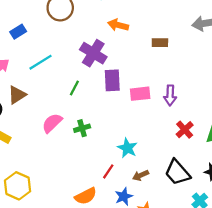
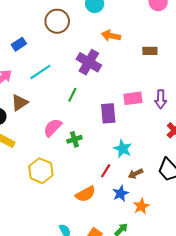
purple rectangle: (112, 80) -> (108, 113), moved
green cross: (82, 128) -> (74, 139), moved
yellow hexagon: (18, 186) -> (41, 171), moved

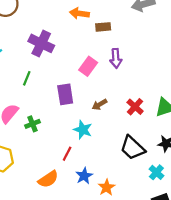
orange arrow: (111, 36) -> (79, 13), moved
pink rectangle: (133, 98) -> (88, 66), moved, turned -42
purple arrow: (161, 99) -> (116, 58), moved
brown arrow: (136, 174) -> (100, 105), moved

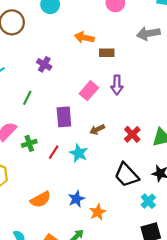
purple cross: (41, 43) -> (44, 64), size x0.6
red line: (67, 154) -> (54, 152), moved

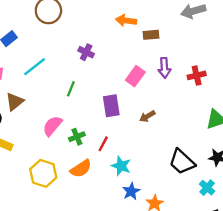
red cross: (132, 134) -> (197, 75), moved, turned 35
cyan star: (79, 153) -> (121, 166), moved
orange semicircle: (41, 200) -> (81, 169), moved

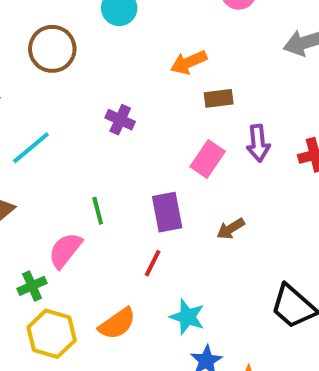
orange arrow: (126, 21) -> (189, 62), turned -30
brown rectangle: (151, 35) -> (219, 98), moved
green line: (71, 89) -> (98, 211), moved, turned -35
green cross: (77, 137) -> (32, 286), moved
red line: (103, 144) -> (153, 263), moved

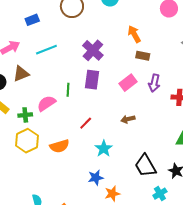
orange arrow: (189, 62) -> (134, 34), turned 66
purple cross: (120, 120) -> (93, 50), size x1.5
purple rectangle: (167, 212) -> (92, 80), moved
cyan star: (187, 317) -> (104, 149), moved

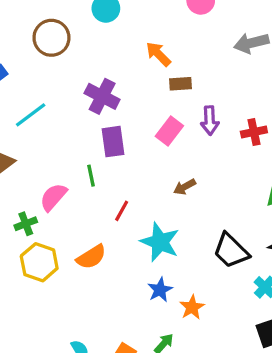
green line: (68, 90) -> (91, 176), moved
cyan star: (104, 149) -> (160, 242), size x1.4

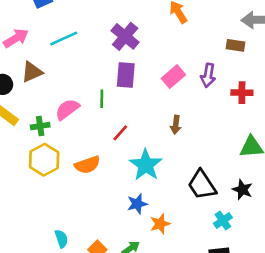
brown rectangle: (180, 84) -> (236, 45), moved
brown arrow: (185, 187) -> (176, 125), turned -66

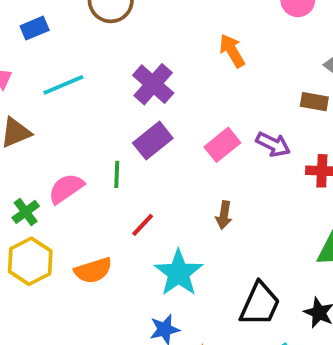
purple rectangle: (126, 75) -> (153, 141), turned 45
purple arrow: (208, 75) -> (273, 144), turned -75
green cross: (40, 126) -> (26, 212), turned -30
black trapezoid: (202, 185) -> (260, 304), turned -124

